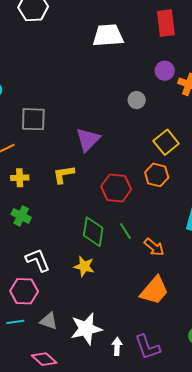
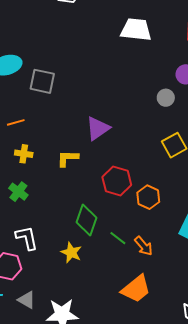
gray circle: (137, 100) -> (166, 98), moved
gray square: (33, 119) -> (42, 81), moved
orange hexagon: (157, 175) -> (148, 197), moved
green line: (125, 231) -> (118, 238), moved, turned -30

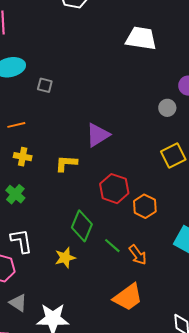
gray square: (42, 81) -> (45, 85), size x0.6
yellow star: (71, 252) -> (65, 258), turned 30

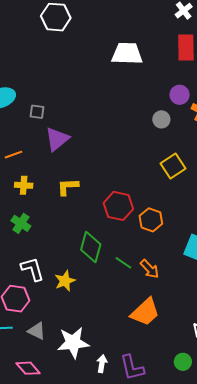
purple triangle: (98, 135) -> (57, 139), moved
yellow star: (65, 258) -> (65, 281), moved

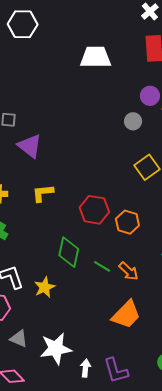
purple triangle: (57, 139) -> (30, 146), turned -40

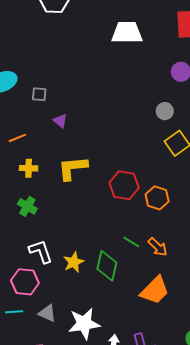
gray circle: (133, 121) -> (165, 111), moved
purple triangle: (30, 146) -> (60, 121), size x0.6
yellow L-shape: (43, 193) -> (73, 168), size x1.4
green diamond: (69, 252) -> (107, 266), moved

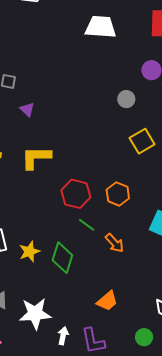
gray circle: (165, 111) -> (126, 99), moved
red hexagon: (124, 185) -> (76, 194), moved
green line: (131, 242) -> (87, 225), moved
orange trapezoid: (155, 290) -> (107, 301), moved, size x0.7

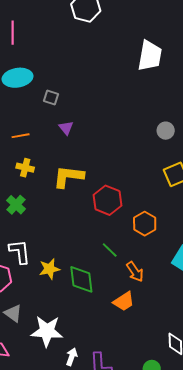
white trapezoid: (101, 27) -> (150, 56), turned 88
red hexagon: (76, 194) -> (107, 200), moved
green diamond: (62, 258) -> (81, 279), turned -32
orange trapezoid: (107, 301) -> (124, 301), moved

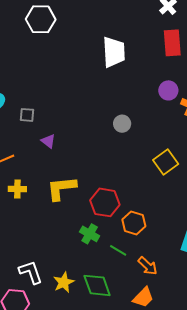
gray circle: (166, 131) -> (122, 124), moved
green cross: (16, 205) -> (90, 234), moved
orange hexagon: (145, 224) -> (134, 223), moved

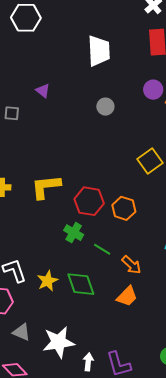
gray circle: (122, 124) -> (105, 107), moved
purple triangle: (48, 141) -> (43, 91), moved
orange hexagon: (134, 223) -> (124, 208), moved

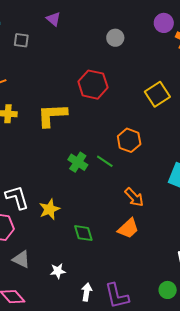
red hexagon: (89, 201) -> (93, 85), moved
green line: (102, 249) -> (105, 161), moved
green diamond: (81, 284) -> (83, 233), moved, size x0.7
white star: (59, 342) -> (58, 271), size x0.5

